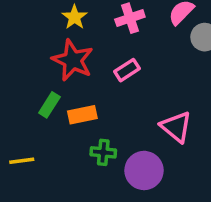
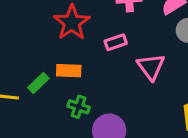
green rectangle: (49, 105) -> (38, 83), moved
pink triangle: (176, 127) -> (151, 67), moved

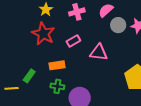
pink triangle: (151, 67) -> (99, 52), turned -36
orange rectangle: (69, 71) -> (57, 65), moved

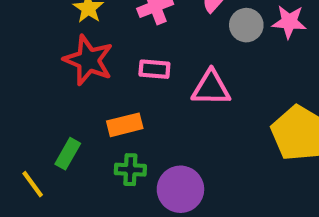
pink rectangle: (73, 41) -> (154, 69), turned 40
yellow line: (11, 88) -> (33, 184), turned 64

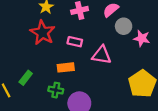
pink star: (289, 22) -> (142, 38), moved
orange rectangle: (125, 125) -> (66, 67), moved

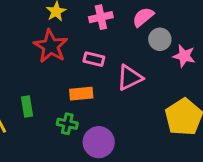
pink triangle: (102, 55) -> (130, 78), turned -36
green rectangle: (26, 78) -> (27, 107), turned -48

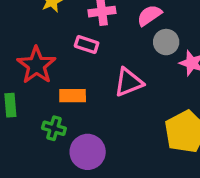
red star: (51, 46) -> (36, 65), moved
pink rectangle: (94, 59) -> (87, 45), moved

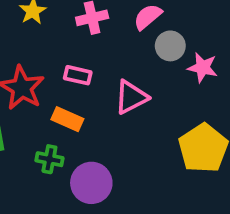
pink rectangle: (87, 45) -> (78, 75), moved
orange rectangle: (73, 96) -> (67, 119), turned 30

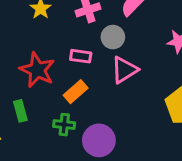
gray circle: (170, 46) -> (113, 37), moved
orange rectangle: (67, 119) -> (76, 92), turned -60

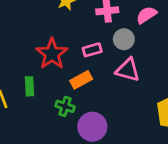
pink rectangle: (81, 56) -> (92, 50), turned -36
pink triangle: (124, 70) -> (128, 70), turned 35

